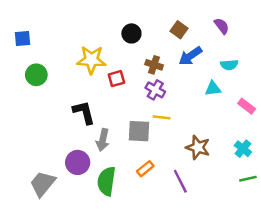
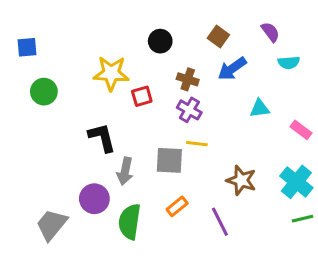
cyan semicircle: (229, 65) -> (289, 63), moved
cyan cross: (243, 149) -> (296, 182), size x1.5

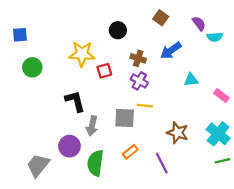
brown square: (218, 37) -> (161, 18), moved
cyan semicircle: (289, 63) -> (215, 37), moved

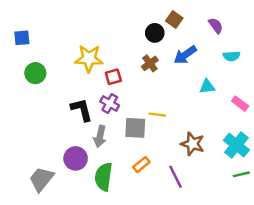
black circle: (118, 30) -> (155, 33), moved
cyan semicircle: (215, 37) -> (232, 56), moved
brown cross: (138, 58) -> (150, 63), turned 35
purple cross: (139, 81) -> (110, 104), moved

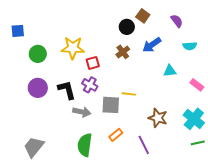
green circle: (35, 73) -> (38, 54), moved
gray arrow: (100, 136) -> (82, 112), turned -90
purple circle: (76, 158) -> (38, 88), moved

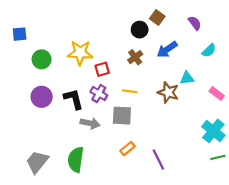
cyan semicircle: (190, 46) -> (209, 51), turned -40
yellow line: (129, 94) -> (130, 91), moved
brown star: (158, 118) -> (168, 92), moved
green semicircle: (85, 145) -> (76, 160), moved

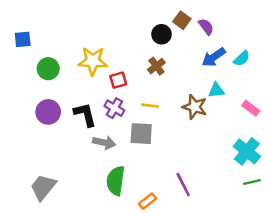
purple semicircle: (195, 23) -> (206, 27), moved
blue arrow: (167, 49) -> (214, 57), moved
orange rectangle: (127, 149) -> (148, 201), moved
green semicircle: (76, 160) -> (116, 181), moved

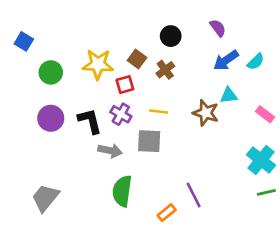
brown square: (182, 20) -> (137, 59), moved
blue square: (23, 39) -> (24, 41), turned 36
orange rectangle: (148, 201) -> (167, 213), moved

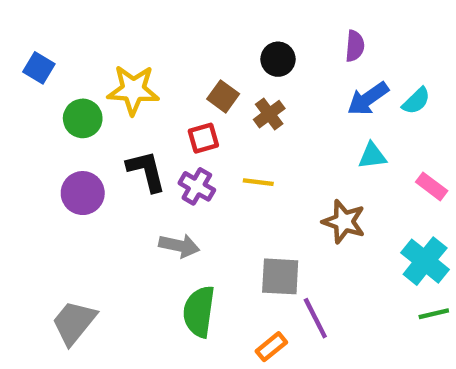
purple semicircle: (218, 28) -> (355, 46), turned 42
yellow star: (98, 64) -> (133, 90), moved
brown star: (206, 113) -> (344, 222), moved
black L-shape: (90, 121) -> (146, 171), moved
gray square: (149, 141) -> (280, 276), moved

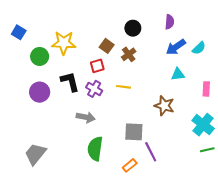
pink rectangle: (432, 186) -> (206, 89), turned 56

